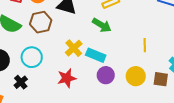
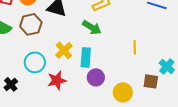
cyan rectangle: (96, 55) -> (86, 57), turned 72
cyan circle: (32, 57) -> (35, 62), moved
yellow circle: (136, 76) -> (123, 92), moved

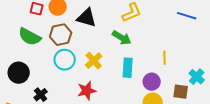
cyan rectangle: (86, 57) -> (128, 68), moved
cyan circle: (35, 62) -> (65, 60), moved
purple circle: (96, 77) -> (152, 82), moved

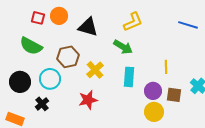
brown hexagon: (61, 35) -> (68, 57), moved
cyan circle: (65, 60) -> (50, 79), moved
brown square: (181, 92) -> (174, 95), moved

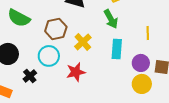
green arrow: (123, 47) -> (111, 19), turned 30
yellow line: (166, 67) -> (148, 33), moved
cyan circle: (50, 79) -> (49, 56), moved

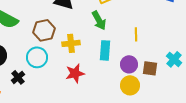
yellow cross: (83, 42) -> (71, 43), turned 36
red star: (76, 72) -> (75, 73), moved

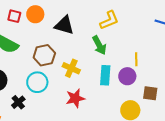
yellow cross: (71, 43) -> (71, 68), turned 30
purple circle: (129, 64) -> (127, 76), moved

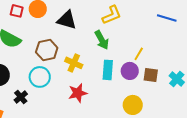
yellow line: (136, 59) -> (139, 54), turned 32
brown square: (150, 93) -> (151, 75), moved

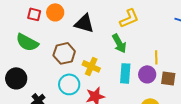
yellow line: (139, 54) -> (156, 57), turned -32
cyan circle: (40, 77) -> (69, 84), moved

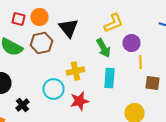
black triangle: (84, 23) -> (68, 28), turned 35
brown hexagon: (64, 53) -> (42, 43), moved
yellow cross: (91, 66) -> (76, 71), turned -36
purple circle: (147, 74) -> (132, 43), moved

